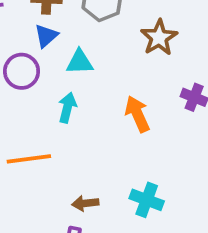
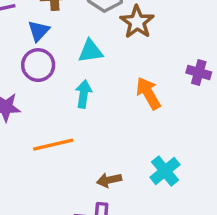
blue triangle: (46, 36) -> (39, 31), moved
brown star: (159, 38) -> (137, 22), moved
cyan cross: (147, 200) -> (165, 171), turned 36

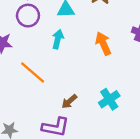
orange line: (53, 145) -> (33, 72), turned 48
brown arrow: (109, 180) -> (69, 101), turned -35

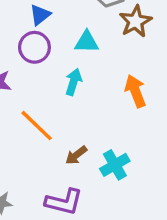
cyan cross: (109, 99) -> (115, 165), moved
brown arrow: (69, 101) -> (76, 155), moved

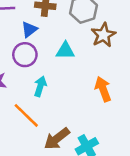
cyan arrow: (73, 82) -> (40, 86), moved
brown arrow: (76, 155) -> (57, 139), size x1.5

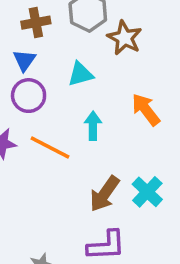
cyan arrow: (40, 86) -> (93, 126), moved
orange line: (26, 115) -> (50, 147), moved

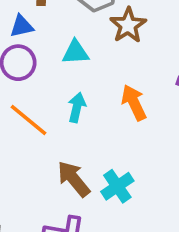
blue triangle: (24, 60) -> (22, 26), turned 30
brown arrow: (105, 194) -> (74, 179), turned 93

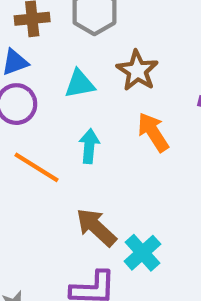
brown star: (128, 25) -> (137, 71), moved
cyan cross: (117, 186) -> (142, 253), moved

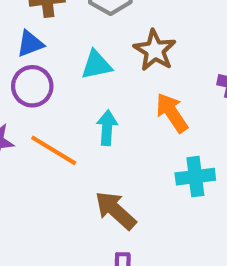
cyan cross: (142, 253) -> (195, 177), moved, turned 36

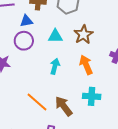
orange line: (54, 150) -> (37, 102), moved
brown arrow: (115, 210) -> (64, 106), moved

